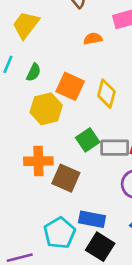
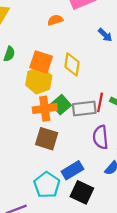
yellow hexagon: (46, 109) -> (39, 80), moved
orange cross: (38, 161) -> (45, 109), moved
blue rectangle: (92, 219) -> (72, 170), turned -35

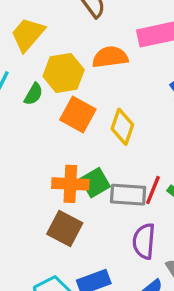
orange semicircle: (55, 20) -> (110, 57), size x1.5
yellow hexagon: (39, 80) -> (64, 73), moved

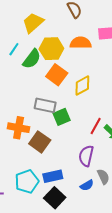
green semicircle: (34, 94) -> (32, 59), size x1.5
yellow diamond: (122, 127) -> (82, 86), turned 35
orange cross: (70, 184) -> (19, 128), moved
gray rectangle: (128, 195) -> (45, 105), moved

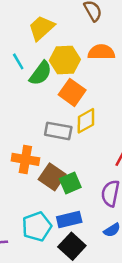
cyan line: (14, 49) -> (18, 61), turned -64
yellow diamond: (82, 86) -> (86, 121), moved
green square: (62, 117) -> (70, 183), moved

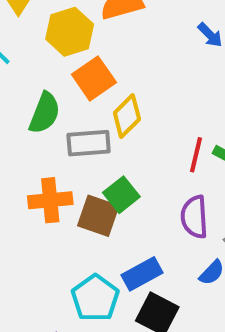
green semicircle: (41, 73) -> (45, 113), moved
orange square: (72, 92) -> (94, 78), turned 35
green square: (70, 183) -> (121, 195), moved

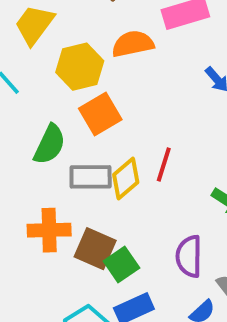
yellow diamond: (127, 116) -> (126, 179), moved
red line: (196, 155) -> (164, 165), moved
green square: (121, 195) -> (121, 265), moved

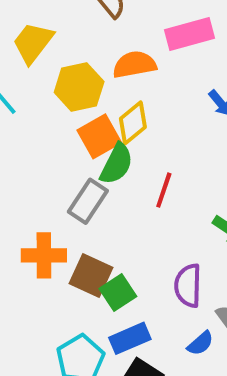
green semicircle: (50, 144) -> (116, 164), moved
gray rectangle: (91, 177) -> (88, 201), turned -57
yellow diamond: (126, 179) -> (133, 123), moved

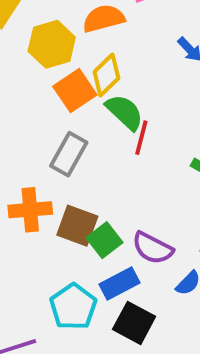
green semicircle: (116, 164) -> (125, 112), moved, turned -69
purple semicircle: (188, 286) -> (153, 248), moved, turned -60

